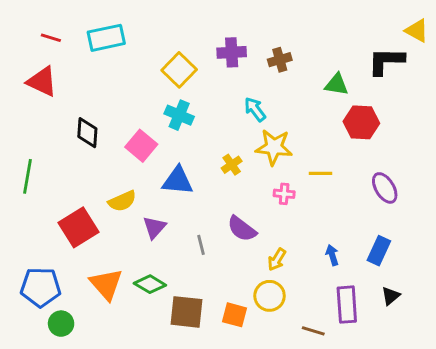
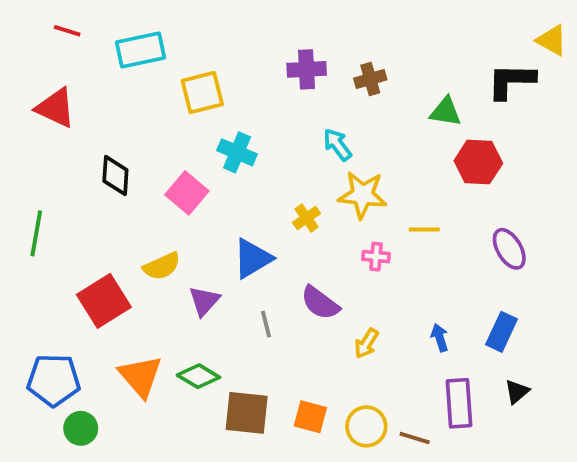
red line: (51, 38) -> (67, 31), moved
yellow square: (179, 70) -> (202, 92), moved, turned 32
blue triangle: (178, 181) -> (252, 258), moved, turned -36
yellow circle: (270, 296) -> (366, 426), moved

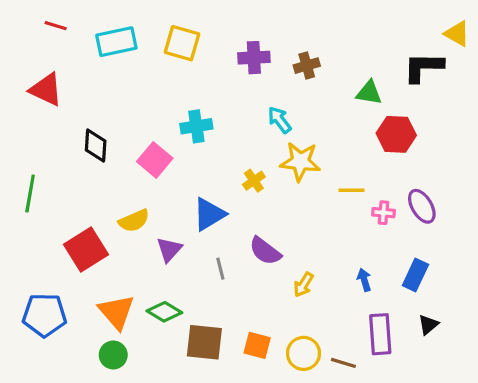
yellow square: (202, 92) -> (182, 43), moved, turned 30
cyan cross: (237, 152) -> (196, 126), turned -32
pink cross: (376, 257) -> (383, 213), moved
green circle: (81, 428) -> (113, 355), moved

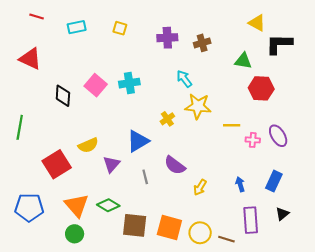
yellow triangle: (457, 34) -> (257, 23), moved
cyan rectangle: (116, 42) -> (77, 27), size x0.7
yellow square: (182, 43) -> (120, 28), size x0.6
pink square: (155, 160) -> (96, 85), moved
orange square: (257, 345) -> (169, 227), size x1.4

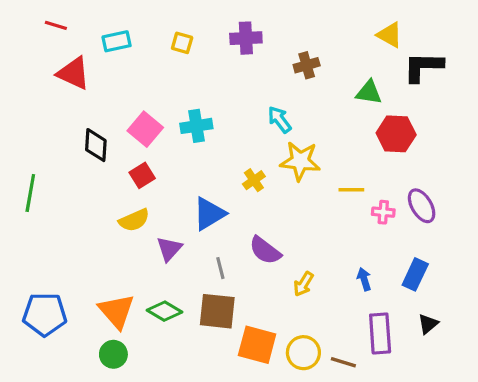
purple cross: (167, 38) -> (246, 38), moved
red triangle: (30, 59) -> (73, 73), moved
red square: (57, 164) -> (142, 175), moved, size x0.6
brown square: (135, 225) -> (217, 311), moved

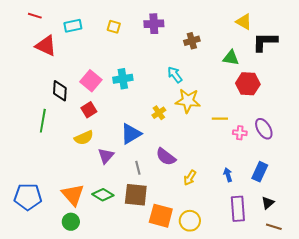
green line: (30, 193) -> (43, 121), moved
brown line: (343, 362) -> (274, 227), moved

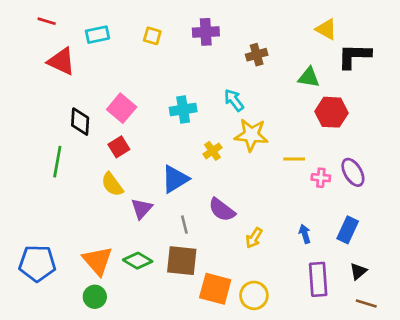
cyan cross: (123, 79) -> (183, 109), moved
yellow semicircle: (84, 138) -> (112, 184), turned 78

